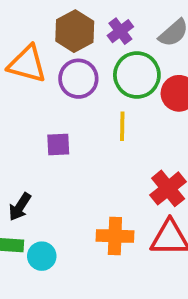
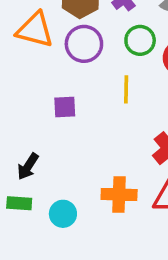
green circle: (137, 75) -> (140, 40), size x0.7
cyan circle: (42, 256) -> (63, 214), moved

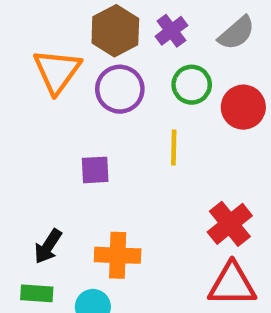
orange triangle: (35, 30) -> (57, 71), turned 51
orange cross: (119, 195) -> (118, 255), moved

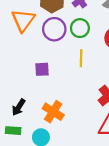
green circle: (192, 85) -> (80, 28), moved
orange cross: (118, 255) -> (53, 112), turned 30

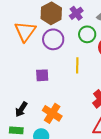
green circle: (80, 28) -> (87, 34), moved

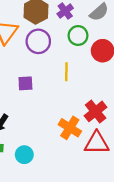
orange cross: (52, 113) -> (70, 128), moved

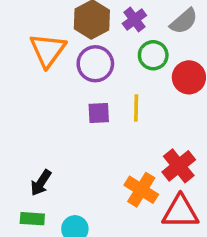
purple square: (25, 83) -> (99, 113), moved

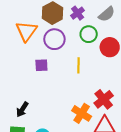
purple square: (99, 113) -> (41, 65), moved

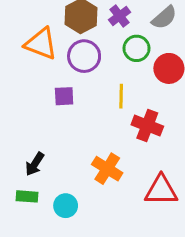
orange triangle: (26, 31) -> (41, 44), turned -45
red cross: (104, 99) -> (147, 125), moved, turned -30
orange cross: (82, 113) -> (107, 169), moved

